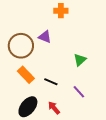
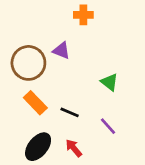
green triangle: (80, 60) -> (109, 82), turned -40

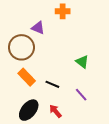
purple triangle: (61, 51) -> (38, 28), moved

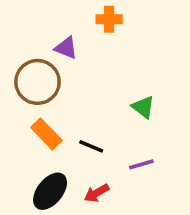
purple line: (81, 95) -> (141, 164), turned -64
red arrow: (55, 111) -> (97, 193), turned -80

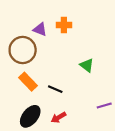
orange cross: (109, 19) -> (64, 25), moved
purple line: (141, 164) -> (104, 105), moved

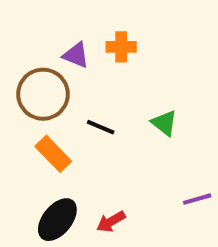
black line: (55, 89) -> (101, 127), moved

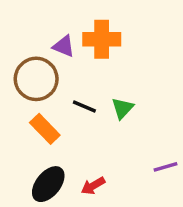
orange cross: (121, 47) -> (102, 39), size x1.5
green triangle: (164, 123) -> (122, 108), moved, turned 35

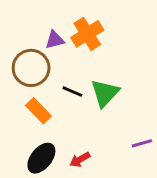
orange cross: (102, 39) -> (87, 34), turned -32
purple triangle: (64, 46) -> (55, 40), turned -36
green triangle: (122, 108) -> (105, 93), size x1.5

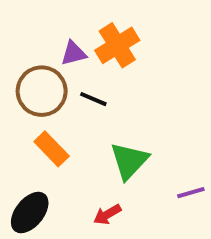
black line: (72, 92) -> (93, 99), moved
green triangle: (105, 93) -> (129, 161), moved
black ellipse: (41, 158) -> (30, 213), moved

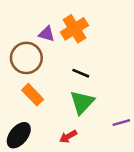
purple triangle: (73, 53) -> (47, 34), turned 30
black line: (93, 99) -> (81, 73), moved

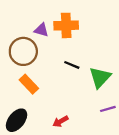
orange cross: (74, 29) -> (66, 25), turned 30
green triangle: (82, 102) -> (100, 77), moved

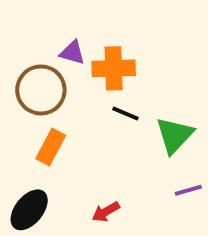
orange cross: (66, 25) -> (114, 68), moved
orange rectangle: (29, 84) -> (51, 147), turned 72

